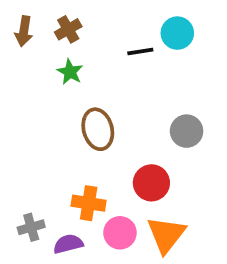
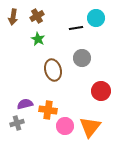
gray circle: (187, 131) -> (82, 58), moved
red circle: (151, 183) -> (101, 91), moved
purple semicircle: (68, 244) -> (25, 104), moved

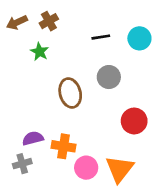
brown arrow: (13, 17) -> (17, 22), turned 56
cyan circle: (96, 18) -> (139, 38), moved
green star: (38, 39) -> (40, 52), moved

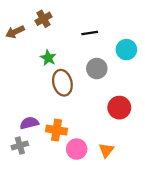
brown arrow: (17, 22) -> (15, 32), moved
cyan circle: (139, 38) -> (126, 50), moved
green star: (40, 52) -> (48, 58), moved
orange triangle: (119, 169) -> (106, 150), size x0.6

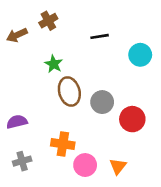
gray circle: (97, 69) -> (102, 102), moved
purple semicircle: (29, 123) -> (17, 122), moved

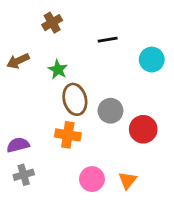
brown arrow: (17, 35) -> (18, 61), moved
purple semicircle: (17, 122) -> (18, 145), moved
orange cross: (63, 144) -> (68, 135), moved

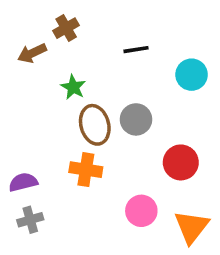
brown arrow: (18, 61) -> (32, 53), moved
gray circle: (110, 111) -> (136, 119), moved
pink circle: (92, 179) -> (141, 211), moved
orange triangle: (128, 180) -> (192, 227), moved, size x1.5

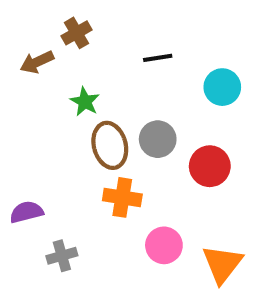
red circle: (181, 162) -> (210, 166), moved
orange cross: (86, 170) -> (122, 197), moved
gray cross: (30, 220) -> (62, 256), moved

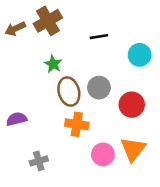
brown cross: (76, 33) -> (48, 21), size x1.5
brown arrow: (37, 62) -> (15, 29), moved
purple semicircle: (26, 212) -> (16, 119), moved
orange triangle: (222, 264) -> (133, 149), moved

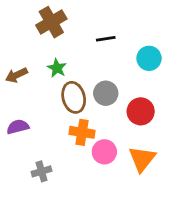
brown arrow: (15, 29) -> (16, 75), moved
pink circle: (103, 154) -> (104, 152), moved

